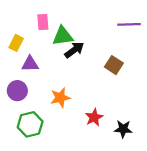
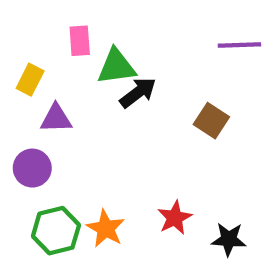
orange star: (60, 98) -> (106, 228), moved, turned -30

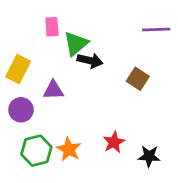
green triangle: (116, 67) -> (76, 44), turned -32
yellow rectangle: (30, 80) -> (18, 69), moved, size x1.4
black arrow: (138, 93) -> (90, 61), turned 50
purple triangle: (56, 118) -> (53, 90), moved

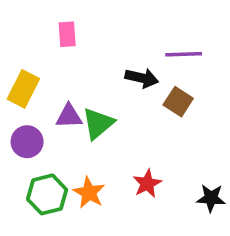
purple line: (156, 30) -> (184, 54), moved
green triangle: (76, 44) -> (98, 123), moved
black arrow: (90, 61) -> (142, 78), moved
black star: (149, 156) -> (211, 198), moved

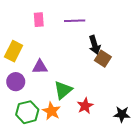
purple line: (184, 54) -> (75, 21), moved
black arrow: (142, 78) -> (95, 45), moved, turned 60
green triangle: (98, 123) -> (63, 90), moved

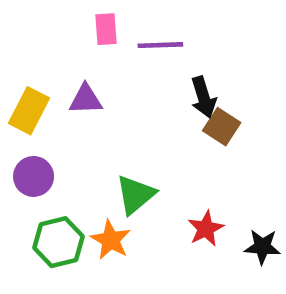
pink rectangle: (39, 20) -> (106, 29), moved
purple triangle: (40, 67) -> (86, 99), moved
red star: (85, 106) -> (206, 229), moved

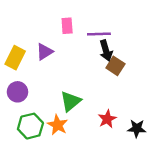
pink rectangle: (106, 29) -> (67, 26), moved
purple line: (160, 45) -> (99, 34), moved
purple triangle: (86, 99) -> (45, 52), turned -30

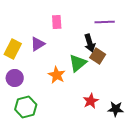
purple line: (99, 34) -> (105, 22), moved
green triangle: (71, 101) -> (78, 63), moved
orange star: (58, 125) -> (57, 75), moved

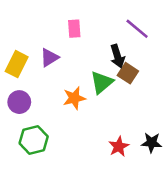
purple line: (105, 22) -> (137, 29), turned 42
orange star: (57, 75) -> (74, 98), turned 30
red star: (91, 101) -> (119, 147), moved

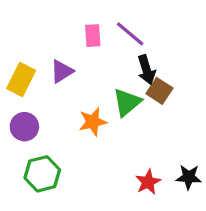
purple line: (137, 29) -> (130, 34), moved

